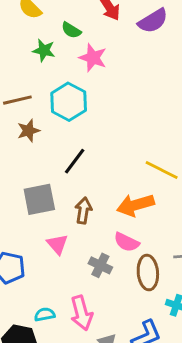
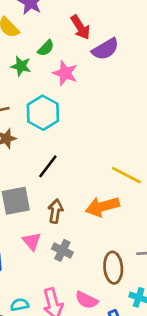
purple semicircle: (153, 21) -> (105, 49), moved
green semicircle: (71, 30) -> (46, 48), turned -78
pink semicircle: (127, 242) -> (87, 300), moved
gray cross: (100, 265) -> (62, 250), moved

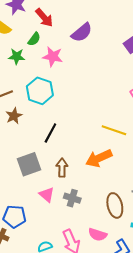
red arrow: (80, 27) -> (44, 18), moved

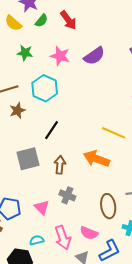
red arrow: (44, 18) -> (68, 20), moved
purple semicircle: (82, 32) -> (94, 56), moved
green semicircle: (34, 39) -> (41, 21), moved
orange arrow: (99, 158) -> (96, 159), turned 40
pink triangle: (47, 195) -> (42, 207), moved

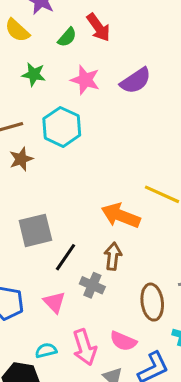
green semicircle: (41, 21) -> (67, 37), moved
black line: (51, 130) -> (65, 257), moved
orange arrow: (96, 159) -> (121, 216), moved
brown arrow: (60, 165) -> (113, 256), moved

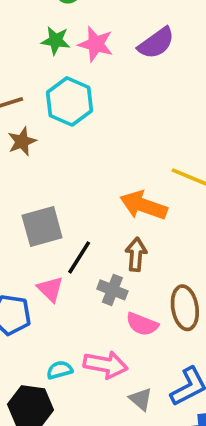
green star: (34, 74) -> (56, 41), moved
pink triangle: (54, 302) -> (50, 289), moved
pink semicircle: (123, 341) -> (142, 324), moved
pink arrow: (85, 347) -> (106, 365), turned -60

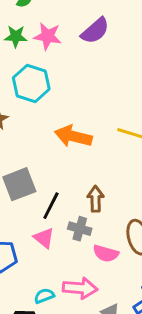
orange arrow: (144, 205) -> (73, 136), moved
pink triangle: (50, 289) -> (44, 238), moved

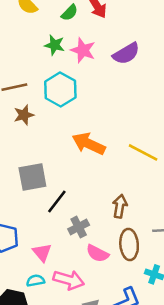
brown arrow: (96, 199) -> (120, 206), moved
gray cross: (80, 229) -> (79, 227), turned 36
pink triangle: (44, 238) -> (42, 252), moved

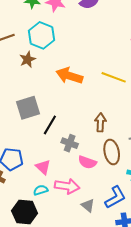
brown star: (24, 115) -> (28, 59), moved
gray cross: (79, 227) -> (70, 143), turned -35

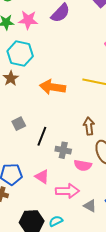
gray square: (28, 108) -> (19, 124), size x0.6
cyan semicircle: (41, 190) -> (56, 221), moved

